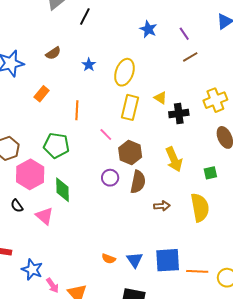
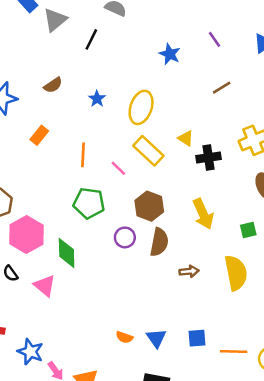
purple line: (184, 34) -> (214, 39), moved
yellow rectangle: (130, 107) -> (148, 151), turned -60
pink line: (106, 134) -> (118, 168), moved
green pentagon: (56, 145) -> (89, 203), moved
blue square: (168, 260) -> (197, 338), size x0.6

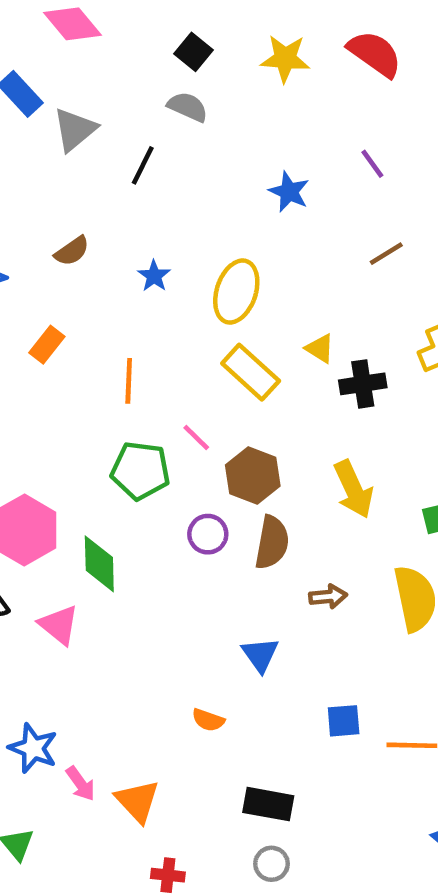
pink line: (118, 168) -> (196, 437), moved
blue triangle: (156, 338) -> (260, 655), moved

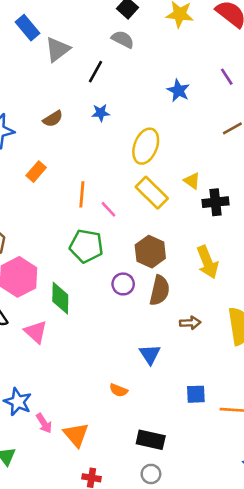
blue star: (154, 276) -> (101, 113), moved, turned 30
pink line: (196, 437) -> (108, 209), moved

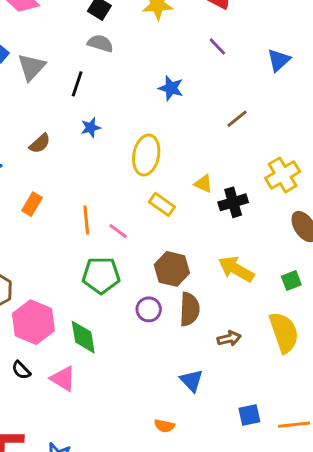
purple line: (227, 77) -> (217, 46), moved
yellow rectangle: (152, 193) -> (162, 204), size x0.7
yellow arrow: (207, 262) -> (236, 269), turned 152

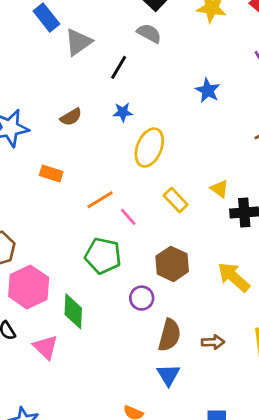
yellow ellipse: (146, 155) -> (149, 147), moved
orange rectangle: (32, 204) -> (51, 174), turned 65
orange line: (86, 220) -> (100, 200), turned 52
brown semicircle: (190, 309) -> (169, 335), moved

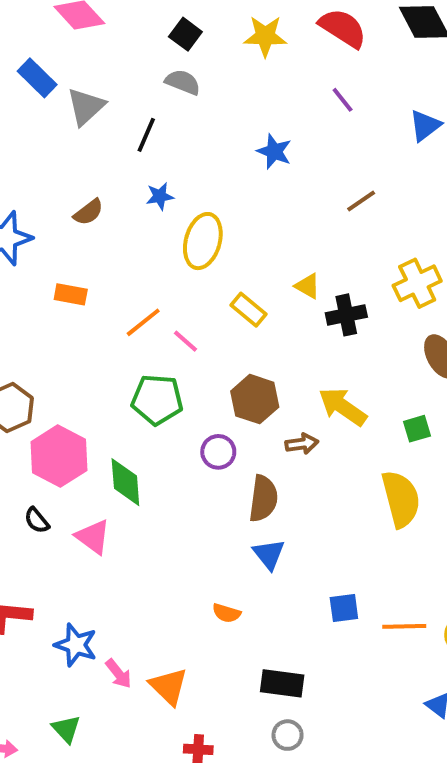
brown arrow: (213, 342) -> (302, 444), moved

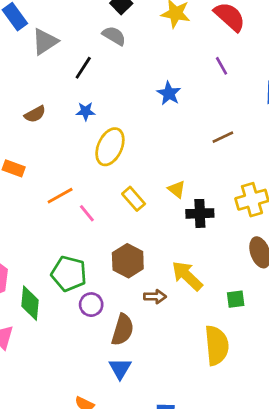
green pentagon: (157, 400) -> (69, 274), moved
purple circle: (218, 452) -> (91, 305), moved

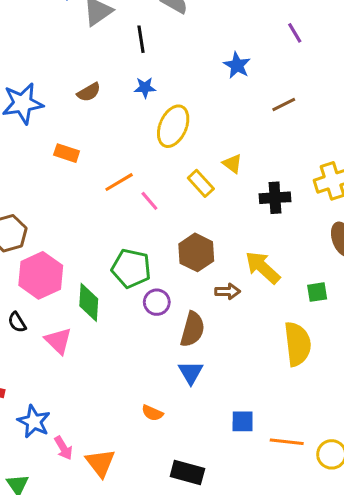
black line: (83, 68) -> (141, 39), turned -40
brown line: (223, 137) -> (284, 104), moved
yellow triangle: (177, 189) -> (232, 164), moved

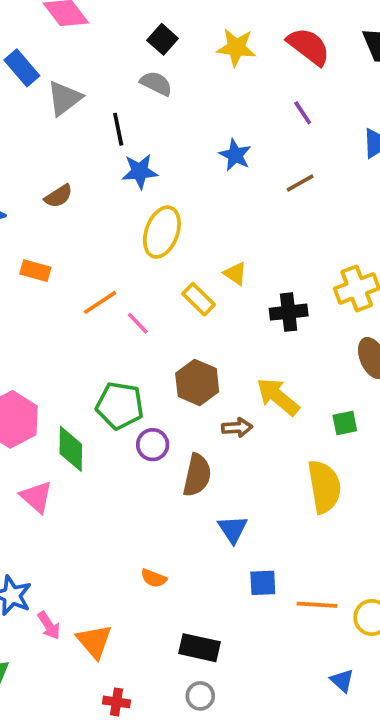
blue star: (145, 88) -> (140, 171), moved, size x1.4
brown line: (284, 104) -> (300, 183), moved
blue triangle: (191, 372) -> (233, 529), moved

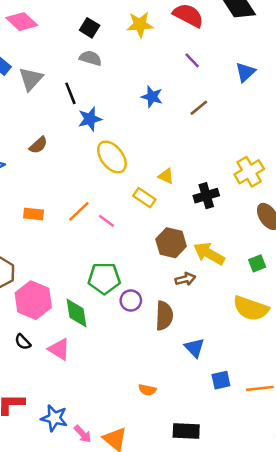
yellow ellipse: (162, 232) -> (112, 157), turned -48
orange rectangle: (35, 271) -> (34, 214), moved
brown hexagon: (197, 382) -> (171, 243), moved
yellow semicircle: (324, 487) -> (251, 308), turned 129

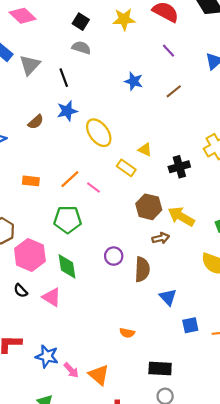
blue star: (90, 119) -> (67, 111), moved
green pentagon: (104, 278) -> (68, 220), moved

